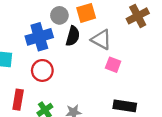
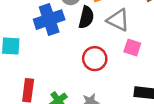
red circle: (42, 70) -> (95, 59), moved

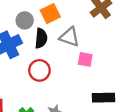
red circle: (95, 59) -> (39, 70), moved

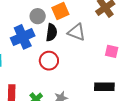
pink square: (85, 59) -> (112, 51), moved

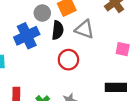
red circle: (49, 61) -> (68, 60), moved

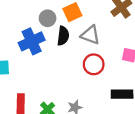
red circle: (68, 60) -> (94, 64), moved

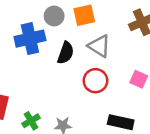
black semicircle: (63, 36) -> (66, 53), moved

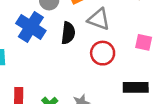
blue cross: (30, 39) -> (31, 27), turned -32

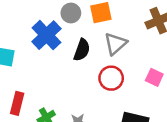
gray triangle: (99, 19) -> (115, 44), turned 45

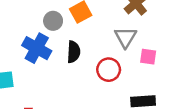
gray triangle: (115, 44) -> (125, 37), moved

